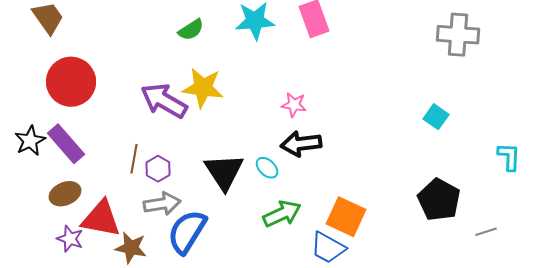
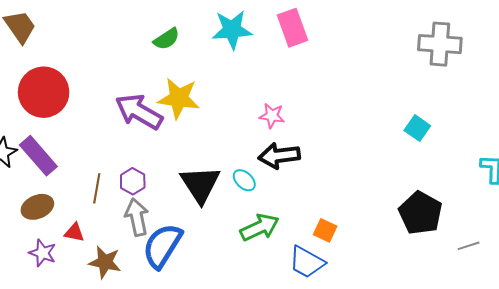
brown line: (134, 159) -> (97, 188), moved
gray arrow: (162, 204) -> (137, 217), turned -93
orange square: (346, 217) -> (325, 230), size x0.6
red triangle: (101, 219) -> (74, 232), size x0.5

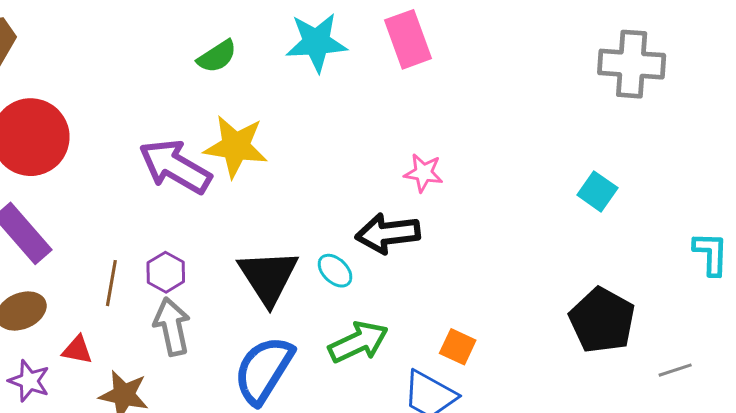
pink star: (272, 116) -> (424, 173), moved
blue semicircle: (162, 246) -> (264, 370), moved

